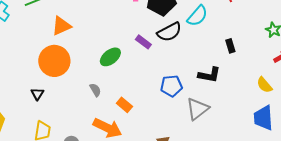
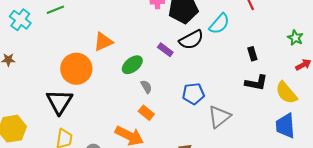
orange triangle: (61, 26) -> (103, 42), moved
black L-shape: (209, 75) -> (256, 83), moved
yellow semicircle: (264, 85) -> (286, 93), size x1.4
gray semicircle: (95, 90) -> (146, 87), moved
black triangle: (37, 94) -> (59, 102), size x2.0

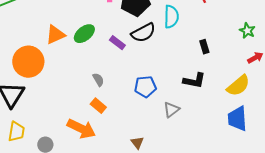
cyan semicircle: (219, 24) -> (171, 17), turned -40
green ellipse: (132, 65) -> (84, 34), moved
black L-shape: (256, 83) -> (194, 81), moved
yellow semicircle: (286, 93) -> (238, 86), turned -90
gray triangle: (219, 117) -> (171, 110), size x0.7

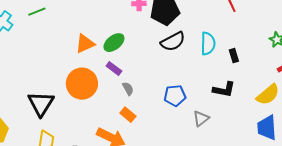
cyan semicircle: (171, 17) -> (208, 44), moved
purple rectangle: (117, 43) -> (114, 69), moved
orange circle: (28, 62) -> (82, 84), moved

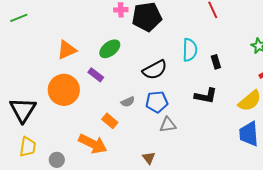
black semicircle: (173, 42) -> (155, 70), moved
green ellipse: (114, 43) -> (110, 49), moved
gray semicircle: (128, 89) -> (128, 102), moved, turned 96
gray triangle: (201, 119) -> (168, 125), moved, turned 30

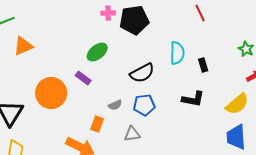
orange triangle: (67, 50) -> (23, 46), moved
orange rectangle: (110, 121) -> (97, 124), turned 70
gray triangle: (168, 125) -> (132, 134), moved

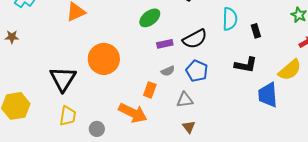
purple rectangle: (83, 78) -> (165, 44), moved, turned -49
blue pentagon: (144, 105) -> (197, 71), turned 30
blue trapezoid: (236, 137) -> (268, 95), moved

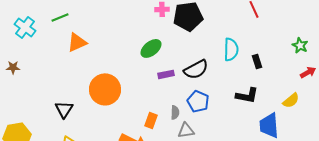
yellow semicircle: (290, 70) -> (291, 100), size x0.7
gray semicircle: (168, 71) -> (175, 112), moved, turned -64
black triangle: (63, 79) -> (64, 109), size x0.7

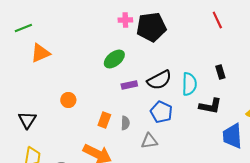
cyan semicircle: (231, 49) -> (189, 84), moved
orange circle: (105, 89) -> (68, 100), size x0.5
gray semicircle: (175, 112) -> (125, 123), moved
orange rectangle: (151, 120) -> (104, 120), moved

